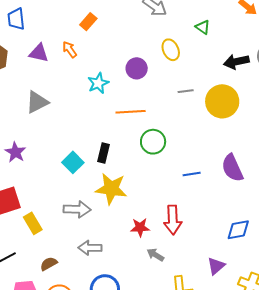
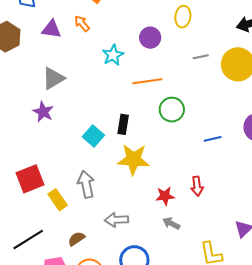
yellow ellipse: (171, 50) -> (183, 17), turned 35
purple star: (15, 152) -> (43, 112), moved
gray arrow: (77, 209) -> (86, 184), moved, turned -100
red arrow: (173, 220) -> (197, 186), size x0.7
gray arrow: (155, 255) -> (171, 223), moved

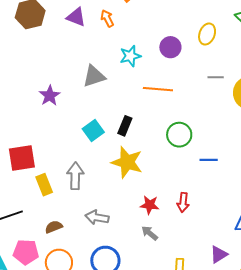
gray triangle: (53, 78) -> (94, 76), moved
green circle: (172, 110) -> (179, 135), moved

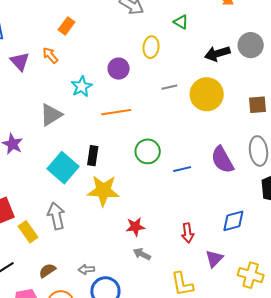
purple triangle: (76, 17) -> (20, 61), turned 40
cyan square: (93, 130) -> (63, 168), size x1.4
red arrow: (183, 202) -> (188, 233), moved
gray arrow: (97, 217) -> (86, 269), moved, size x0.7

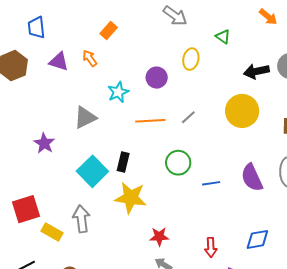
purple triangle: (20, 61) -> (59, 62), turned -35
gray line: (169, 87) -> (188, 117), moved, turned -35
yellow rectangle: (28, 232) -> (52, 232), turned -30

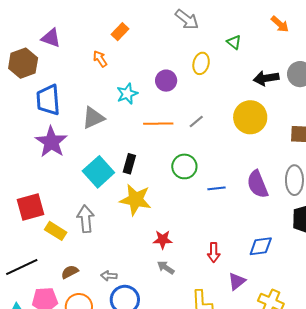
blue trapezoid: (36, 28) -> (48, 100), moved, size x1.4
purple triangle: (59, 62) -> (51, 38), moved
purple star: (44, 143) -> (51, 142), size x1.5

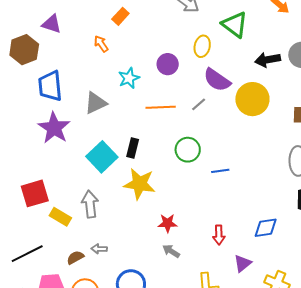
green triangle: (234, 42) -> (235, 24), size x1.8
purple semicircle: (257, 184) -> (217, 80), moved, turned -32
gray arrow: (109, 276) -> (99, 249), moved

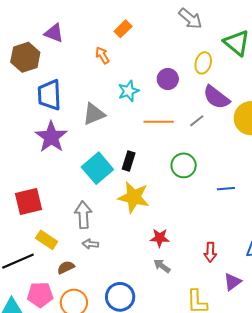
blue line: (220, 171) -> (226, 189), moved
yellow rectangle: (60, 217) -> (47, 240), moved
gray arrow: (99, 249) -> (90, 244), moved

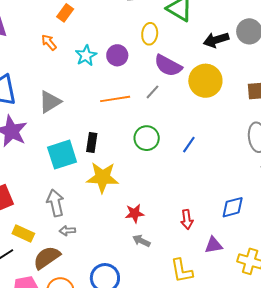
cyan star: (128, 91) -> (86, 55), moved
cyan square: (97, 168) -> (62, 155), turned 32
blue line: (226, 189) -> (189, 145), moved, turned -42
brown semicircle: (66, 267) -> (47, 258), size x1.6
purple triangle: (233, 282) -> (214, 245), turned 36

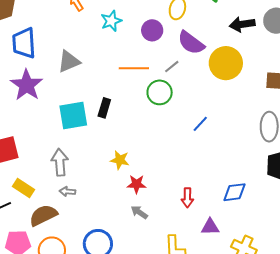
purple circle: (117, 55) -> (152, 30), moved
green circle: (147, 138) -> (160, 92), moved
yellow star: (102, 177) -> (120, 160), moved, size x0.6

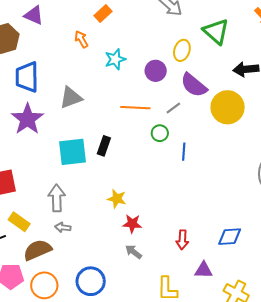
green circle: (160, 92) -> (160, 133), size x0.7
blue line: (200, 124) -> (184, 152), moved, turned -42

